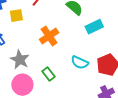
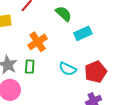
green rectangle: (49, 74) -> (30, 67), moved, turned 40

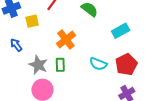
cyan rectangle: (83, 33) -> (121, 31), moved

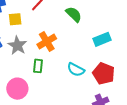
red pentagon: (126, 64) -> (104, 74), turned -30
gray star: (38, 65) -> (17, 45), moved

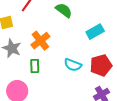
red pentagon: (104, 74) -> (101, 65), turned -30

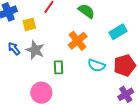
orange cross: (40, 41) -> (78, 41), moved

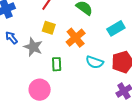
yellow square: (29, 24) -> (49, 28), moved, turned 32
blue arrow: (14, 49) -> (11, 38), moved

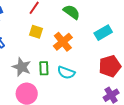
gray star: (33, 47) -> (22, 67), moved
cyan semicircle: (95, 62) -> (66, 73), moved

